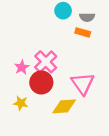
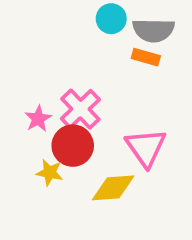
gray semicircle: (87, 17) -> (153, 30), size x1.5
yellow star: (21, 103) -> (50, 173), moved

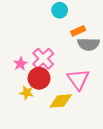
gray semicircle: (153, 30) -> (88, 44), moved
orange rectangle: (146, 57) -> (78, 31), turned -40

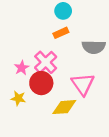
orange rectangle: (78, 31) -> (61, 33), moved
yellow star: (27, 93) -> (18, 98), moved

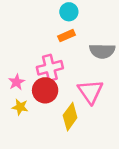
pink cross: (46, 62) -> (50, 68), turned 30
pink star: (22, 68) -> (17, 82), moved
yellow diamond: (64, 107) -> (70, 117), turned -50

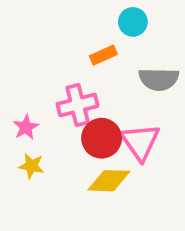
cyan circle: (69, 12) -> (133, 22), moved
red circle: (45, 90) -> (102, 138), moved
yellow diamond: (70, 117) -> (109, 181), turned 56

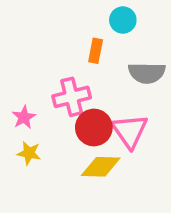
orange rectangle: (103, 55) -> (96, 51), turned -55

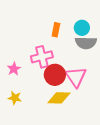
cyan circle: (123, 20) -> (82, 28), moved
yellow star: (29, 153) -> (15, 98), moved

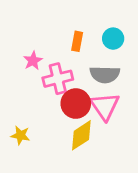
gray semicircle: (86, 43) -> (105, 74), moved
pink star: (14, 69) -> (33, 61), moved
yellow diamond: (59, 98) -> (81, 135), turned -35

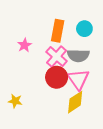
orange rectangle: (77, 41) -> (58, 31), size x1.5
pink cross: (58, 79) -> (57, 57), moved, turned -35
yellow diamond: (81, 135) -> (75, 102), moved

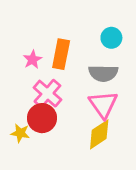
orange rectangle: (58, 31) -> (61, 54), moved
pink cross: (57, 57) -> (47, 94), moved
red circle: (57, 77) -> (42, 118), moved

